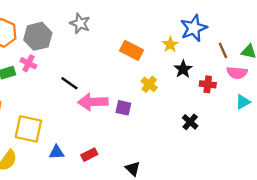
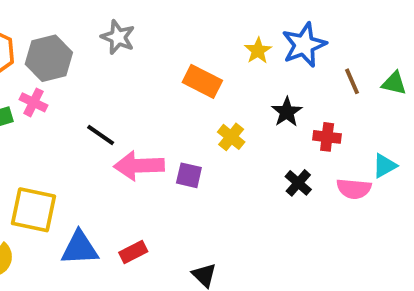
yellow star: (170, 45) -> (258, 51), moved
pink semicircle: (237, 73) -> (354, 189), moved
black cross: (190, 122) -> (298, 183), moved
blue triangle: (57, 152) -> (80, 248), size x1.5

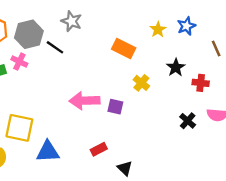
blue star: (304, 45) -> (186, 26), size x0.7
black line: (101, 135) -> (55, 47), moved
black cross: (298, 183) -> (188, 121), moved
red rectangle: (133, 252) -> (99, 149), moved

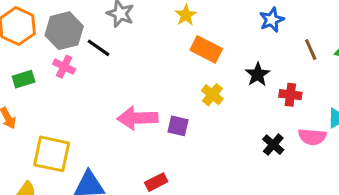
yellow star: (158, 30) -> (186, 15), moved
orange rectangle: (124, 49) -> (206, 49), moved
pink cross: (19, 62) -> (64, 67), moved

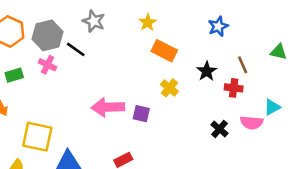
brown line: (311, 49) -> (243, 65), moved

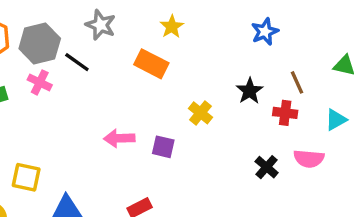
orange rectangle: (164, 51) -> (151, 64), moved
pink arrow: (108, 107) -> (119, 138), size x0.7
cyan triangle: (272, 107) -> (336, 120), moved
yellow square: (37, 137) -> (26, 177), size x0.7

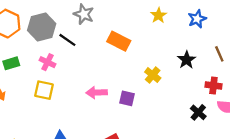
yellow star: (172, 27) -> (159, 15), moved
pink cross: (40, 82) -> (47, 62), moved
red cross: (285, 113) -> (213, 86), moved
yellow square: (26, 177) -> (44, 90), moved

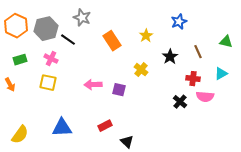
yellow star: (159, 15) -> (146, 36), moved
orange rectangle: (119, 41) -> (112, 41), turned 30

